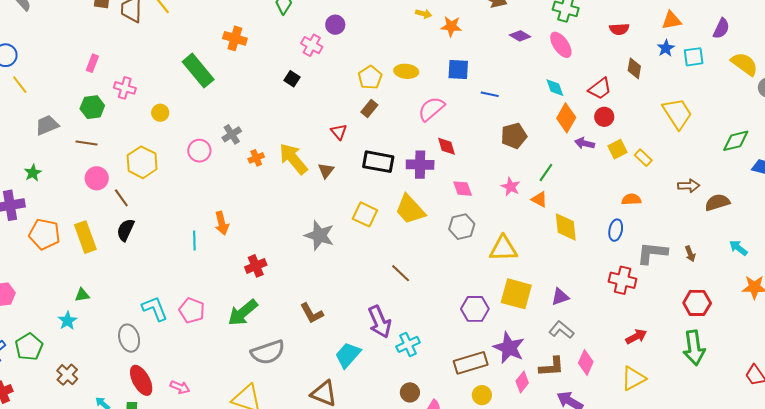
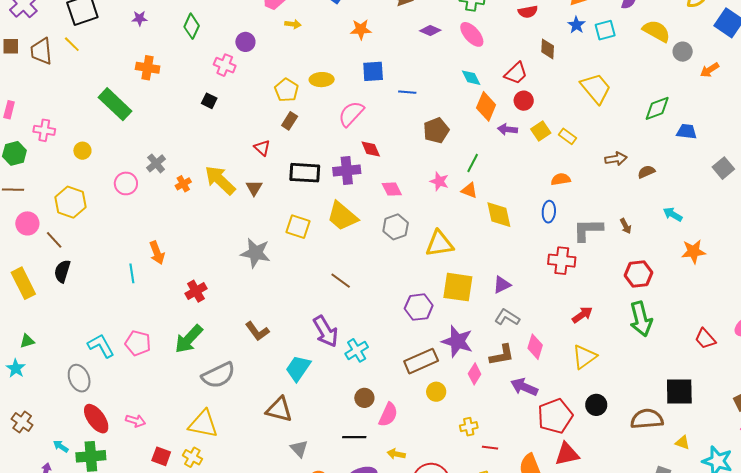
yellow arrow: (424, 14) -> (293, 24), moved
brown semicircle: (717, 202) -> (646, 172), size x0.7

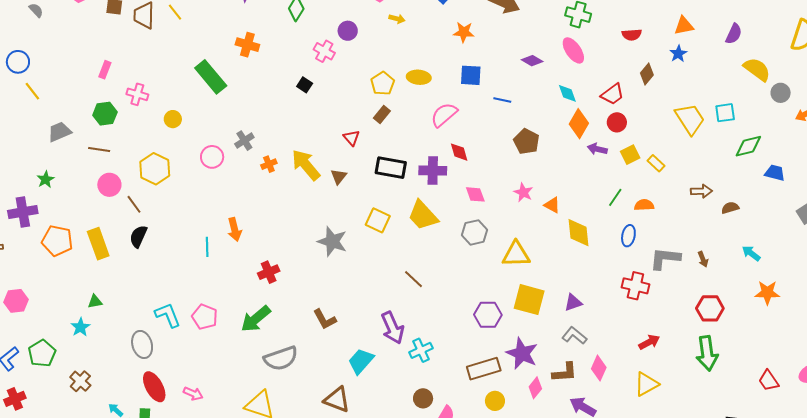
cyan square: (605, 30) -> (725, 113), moved
purple diamond: (430, 31) -> (532, 61), moved
brown diamond: (548, 49) -> (647, 74), turned 30
brown pentagon: (436, 130) -> (526, 141), turned -30
green line: (473, 163) -> (615, 197), moved

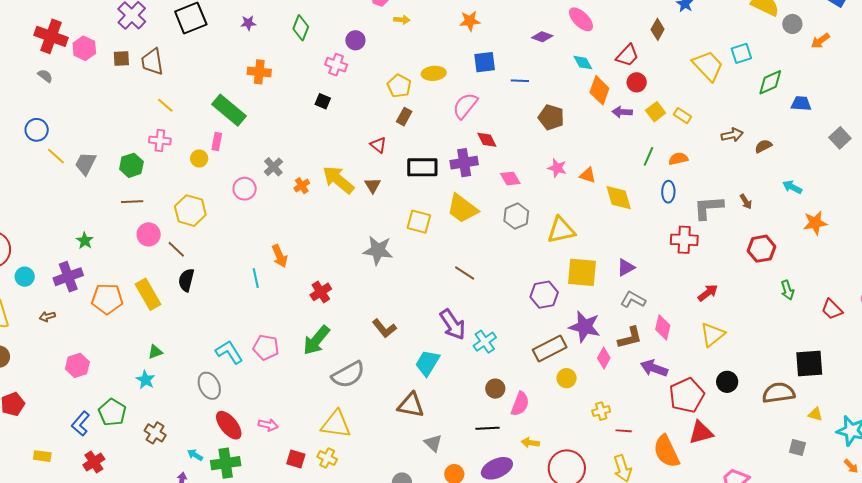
yellow line: (175, 12) -> (165, 105), moved
pink rectangle: (105, 70) -> (217, 142), moved
gray trapezoid: (60, 132) -> (86, 164), moved, turned -30
green arrow: (707, 353) -> (787, 290), moved, size x0.6

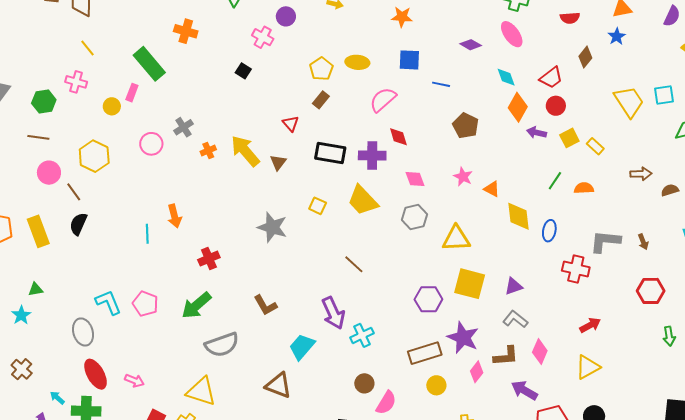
blue ellipse: (668, 192) -> (549, 231), moved
yellow square: (419, 222) -> (318, 206), size x0.7

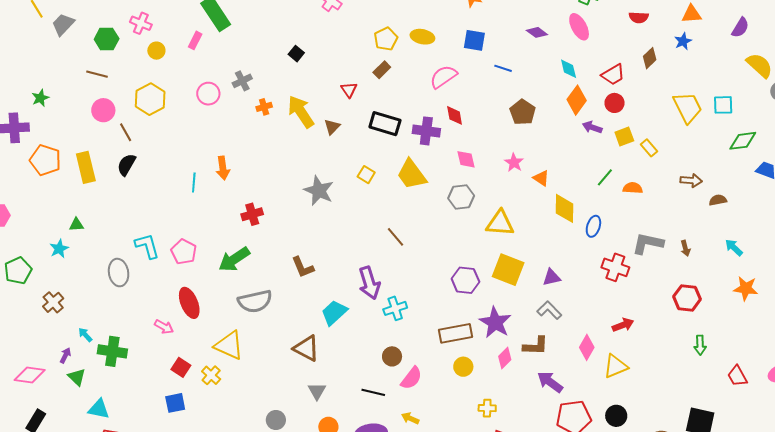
black square: (243, 71) -> (296, 54), moved
yellow circle: (112, 106) -> (156, 51), moved
pink diamond: (540, 352) -> (587, 347), moved
red ellipse: (96, 374) -> (189, 303), moved

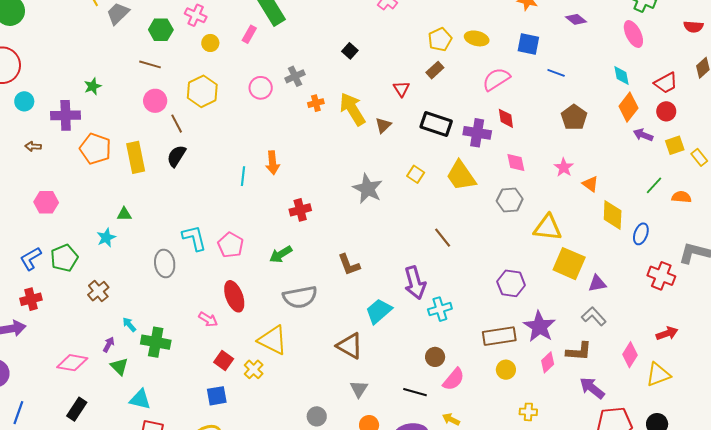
purple diamond: (537, 32) -> (576, 19), moved
green arrow: (234, 259) -> (281, 254), size x0.7
yellow square: (508, 270) -> (569, 264), moved

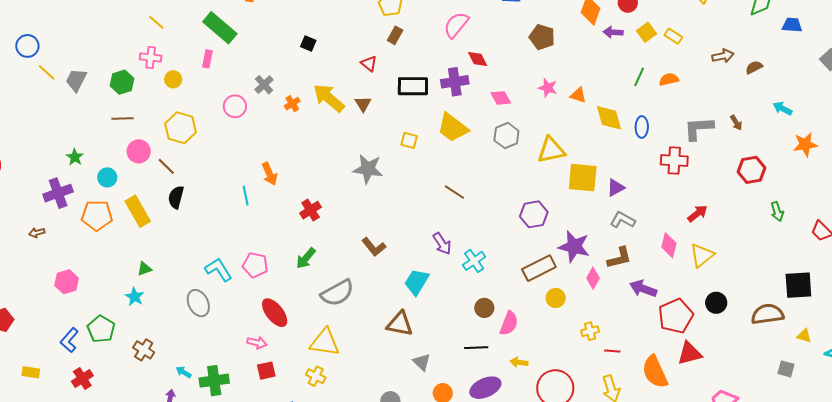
cyan circle: (24, 101) -> (107, 177), moved
purple arrow: (415, 283) -> (442, 244), size x0.7
red square: (224, 360) -> (266, 371), moved, turned -30

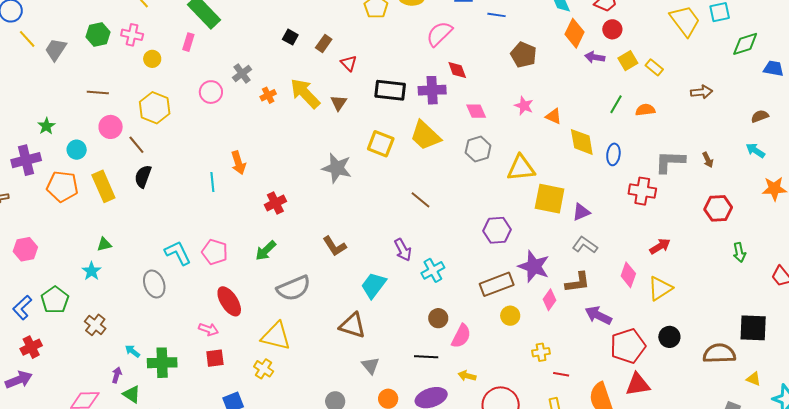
brown rectangle: (395, 35) -> (324, 43), moved
brown semicircle: (754, 67) -> (760, 116), moved
green hexagon: (122, 82) -> (98, 34), moved
yellow square: (409, 140) -> (381, 144), size x1.5

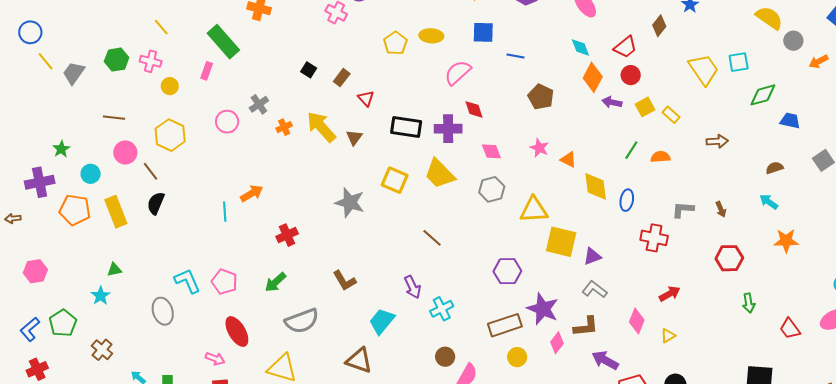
gray L-shape: (670, 162) -> (683, 210), size x0.7
orange arrow: (238, 163) -> (252, 193), turned -105
yellow triangle: (660, 288) -> (668, 336), size x0.6

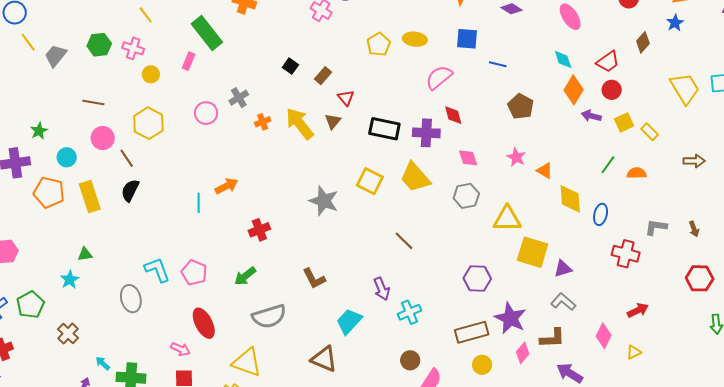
brown triangle: (354, 137) -> (333, 121), moved

